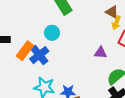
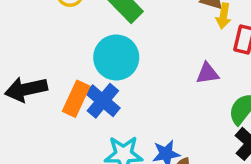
cyan circle: (52, 33) -> (116, 57), size x1.6

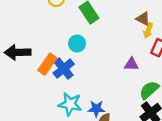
cyan circle: (116, 57) -> (77, 44), size x0.6

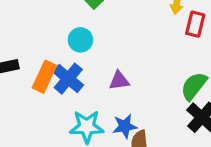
purple triangle: (131, 64) -> (119, 81), moved

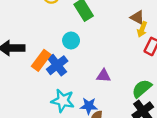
purple triangle: (119, 81) -> (104, 76), moved

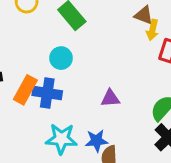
blue cross: (57, 65) -> (47, 93), turned -35

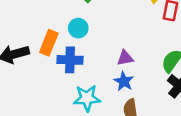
orange rectangle: (25, 90) -> (49, 43), moved
blue star: (97, 141) -> (124, 81), moved, turned -30

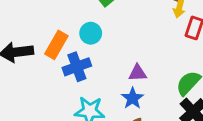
blue cross: (70, 60) -> (77, 67), turned -30

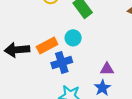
orange rectangle: (56, 45) -> (47, 46), turned 30

